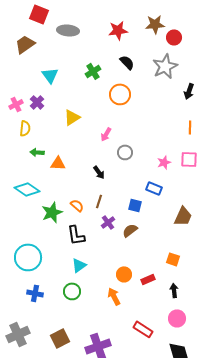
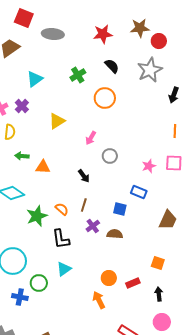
cyan triangle: (50, 75) -> (35, 79), turned 30
brown semicircle: (130, 230) -> (115, 234), turned 42
green circle: (72, 291) -> (39, 283), moved

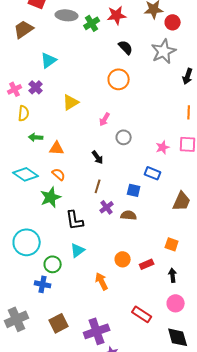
green cross: (78, 75) -> (92, 23), moved
orange semicircle: (62, 209) -> (59, 174), moved
blue cross: (20, 297) -> (43, 284), moved
orange arrow: (99, 300) -> (102, 281), moved

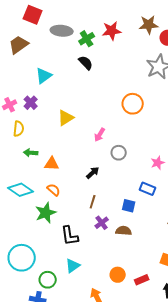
black semicircle: (126, 47) -> (86, 63), moved
orange circle: (119, 79) -> (133, 104), moved
black arrow: (98, 157) -> (93, 173), turned -96

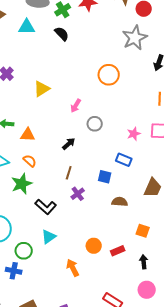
cyan triangle: (44, 76) -> (27, 27), moved, turned 36
brown semicircle: (124, 231) -> (120, 202), moved
black L-shape: (70, 236) -> (46, 207), turned -40

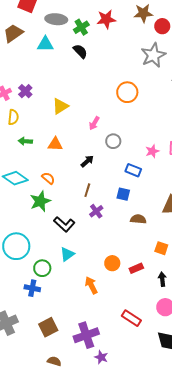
orange triangle: (28, 135) -> (55, 144), moved
blue rectangle: (124, 160) -> (133, 170), moved

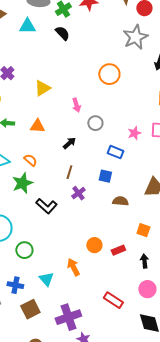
pink arrow: (94, 123) -> (76, 105), turned -48
cyan triangle: (67, 254) -> (46, 279), moved, turned -35
blue cross: (32, 288) -> (15, 285), moved

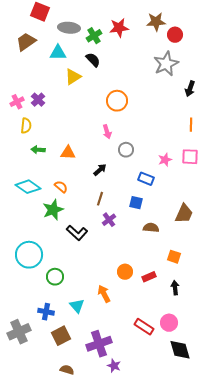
orange circle: (109, 74) -> (117, 101), moved
yellow triangle: (42, 88) -> (73, 77), moved
pink circle: (147, 289) -> (169, 323), moved

